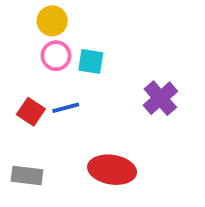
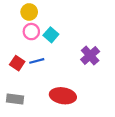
cyan square: (91, 61) -> (51, 35), turned 32

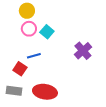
red square: (17, 63) -> (20, 69), moved
red ellipse: (63, 96) -> (45, 92), moved

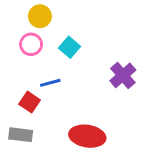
pink circle: (29, 29) -> (31, 44), moved
red ellipse: (45, 92) -> (87, 136), moved

